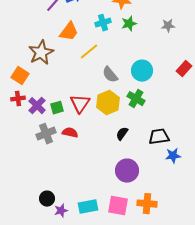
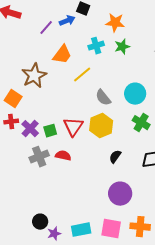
green cross: (136, 99) -> (141, 123), moved

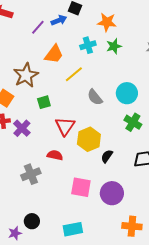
yellow hexagon: (101, 126) -> (89, 139), moved
green square: (50, 131) -> (44, 102), moved
gray cross: (39, 157) -> (31, 174), moved
pink square: (111, 229) -> (81, 187), moved
purple star: (54, 234) -> (15, 233), moved

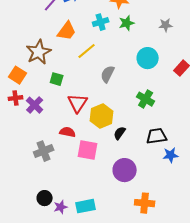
cyan circle: (127, 93) -> (148, 58), moved
gray semicircle: (95, 97) -> (108, 74), turned 66
green square: (44, 102) -> (57, 79), turned 32
pink square: (81, 187) -> (88, 150), moved
purple star: (15, 233) -> (61, 207), moved

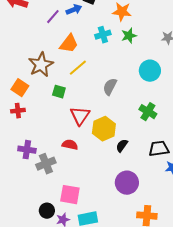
yellow line: (87, 51) -> (78, 68), moved
purple cross: (35, 105) -> (27, 150), moved, turned -36
pink square: (88, 150) -> (70, 195), moved

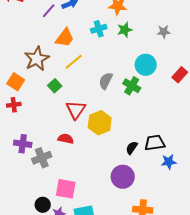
green square: (59, 92) -> (55, 86), turned 32
green cross: (148, 112) -> (132, 86), moved
black semicircle: (122, 146) -> (132, 148), moved

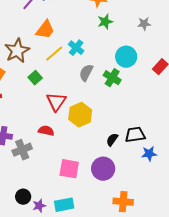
cyan cross: (99, 29) -> (76, 48), moved, turned -35
pink square: (66, 189) -> (69, 169), moved

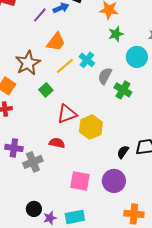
cyan circle: (126, 57) -> (137, 57), moved
gray semicircle: (86, 73) -> (105, 76), moved
red triangle: (56, 102) -> (67, 114), turned 35

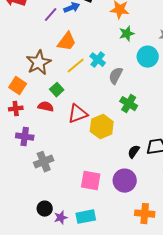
green cross: (123, 90) -> (129, 104), moved
red semicircle: (57, 143) -> (46, 107), moved
purple cross: (14, 148) -> (25, 137), moved

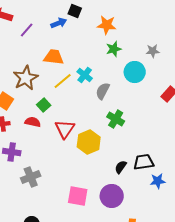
purple line: (51, 15) -> (27, 30), moved
orange trapezoid: (67, 42) -> (54, 57), turned -120
red triangle: (78, 114) -> (65, 129), turned -35

